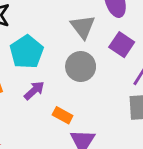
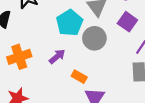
cyan pentagon: (27, 52) -> (69, 23), moved

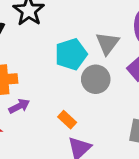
purple arrow: (57, 56) -> (19, 106), moved

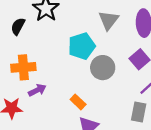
gray triangle: (107, 43) -> (109, 20), moved

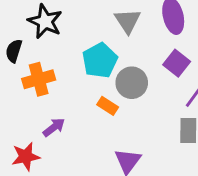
orange cross: (23, 67) -> (39, 79), moved
orange rectangle: (78, 102) -> (108, 106), moved

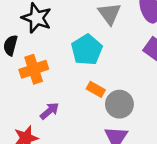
gray circle: (132, 83) -> (119, 104), moved

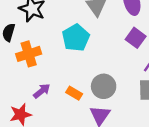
orange rectangle: (96, 89) -> (74, 93), moved

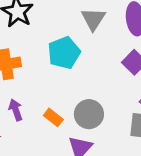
purple arrow: (42, 91) -> (16, 110), turned -78

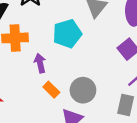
purple arrow: (16, 110) -> (40, 63), moved

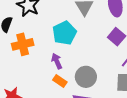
purple arrow: (40, 63) -> (57, 61), moved

